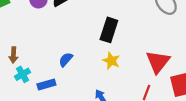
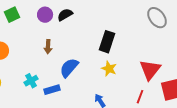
brown arrow: (13, 55) -> (48, 47), moved
blue semicircle: (66, 60) -> (69, 68), size x1.5

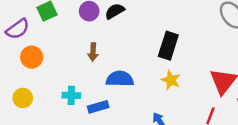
blue semicircle: (69, 68) -> (120, 79), turned 50
cyan cross: (31, 81) -> (71, 95), turned 32

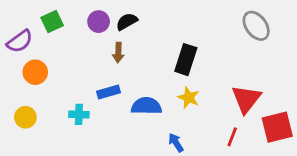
brown arrow: (93, 52) -> (118, 53), moved
blue semicircle: (120, 79) -> (146, 106), moved
blue rectangle: (98, 107) -> (108, 92), moved

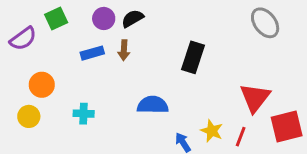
orange circle: (35, 72) -> (42, 85), moved
blue rectangle: (108, 92) -> (92, 53), moved
yellow star: (189, 98) -> (212, 131), moved

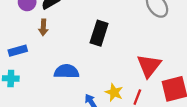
blue rectangle: (92, 53) -> (18, 51), moved

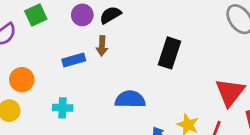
blue rectangle: (18, 51) -> (74, 60), moved

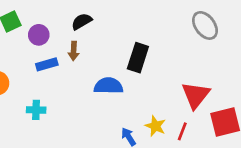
purple circle: (82, 15) -> (39, 35), moved
blue semicircle: (130, 99) -> (108, 86), moved

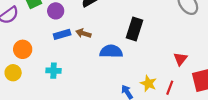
brown arrow: (74, 51) -> (83, 33), moved, turned 104
red triangle: (196, 95) -> (180, 59), size x0.6

